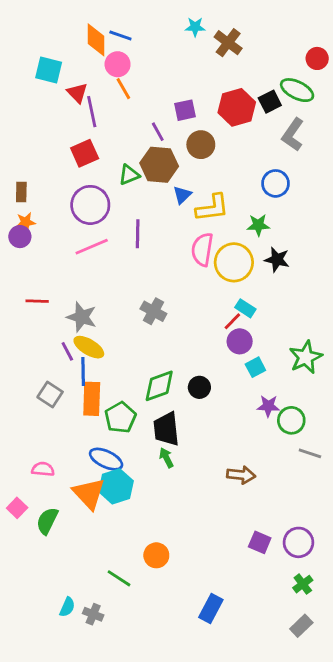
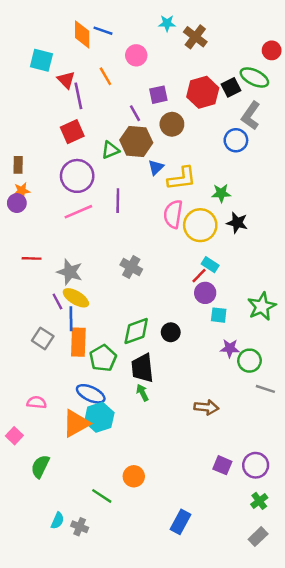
pink circle: (118, 64) -> (136, 55), moved
blue circle: (276, 183) -> (236, 140), moved
cyan square: (255, 367) -> (219, 315), turned 35
orange triangle: (89, 494) -> (76, 423), turned 44
green semicircle: (47, 521) -> (40, 466), moved

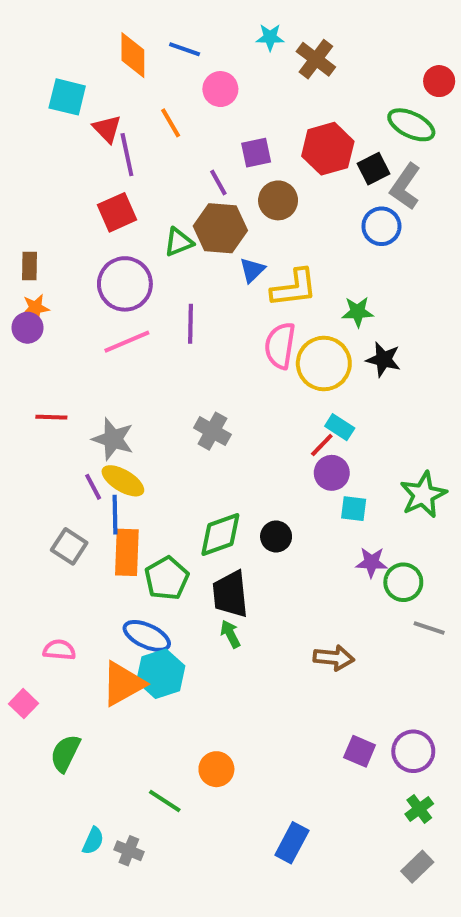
blue line: (103, 31) -> (185, 49), moved
black square: (231, 87) -> (374, 169), moved

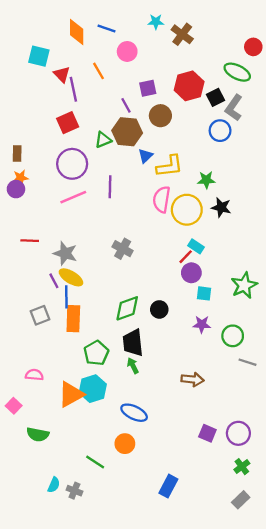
gray square: (69, 546) -> (40, 315), turned 36
purple star: (372, 562) -> (202, 324), moved
green pentagon: (167, 578) -> (96, 353), moved
blue ellipse: (147, 636) -> (134, 413), moved
green semicircle: (65, 753) -> (38, 434), turned -105

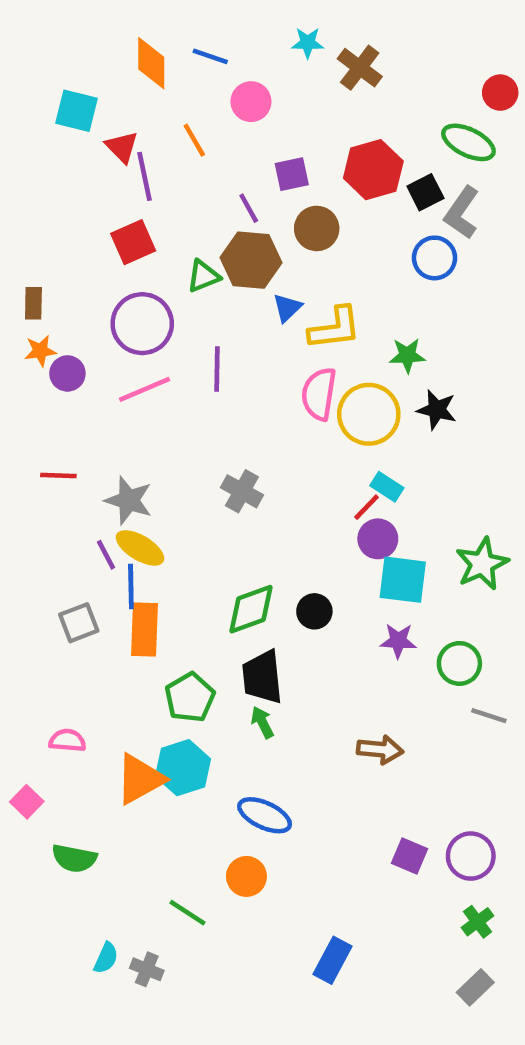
purple circle: (16, 189) -> (67, 373), moved
cyan square: (204, 293) -> (403, 580), size x1.6

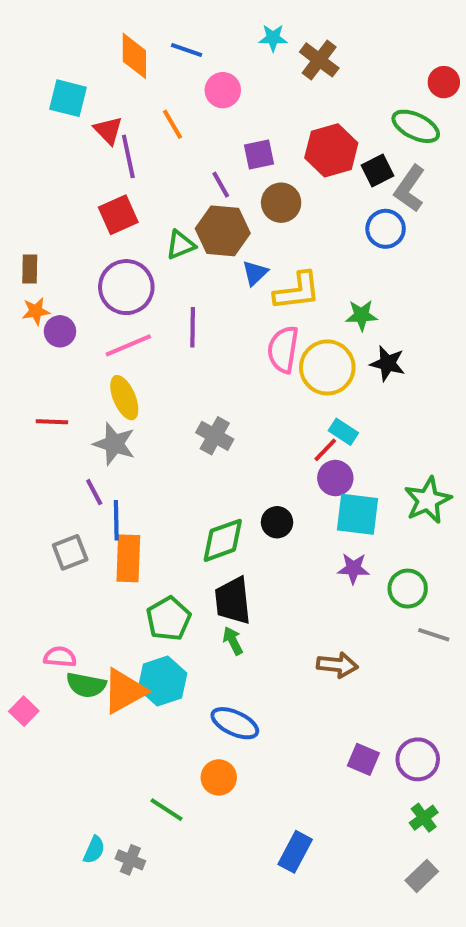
yellow ellipse: (140, 548) -> (124, 398), moved, turned 36
black circle: (314, 611) -> (277, 522), moved
green semicircle: (74, 858) -> (86, 685), moved

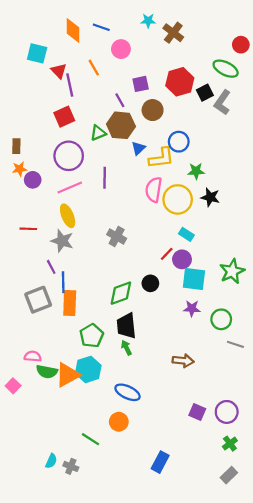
blue circle: (386, 229) -> (179, 142), moved
red line: (325, 450) -> (167, 254), moved
gray square: (70, 552) -> (38, 300), size x1.4

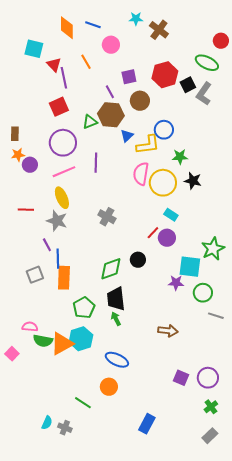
cyan square: (194, 279) -> (190, 267), moved
gray square: (38, 300) -> (35, 275), size x0.7

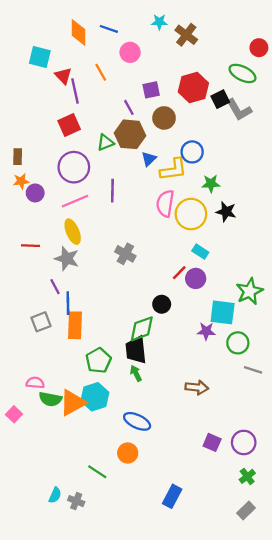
gray L-shape: (204, 94) -> (239, 110), turned -65
green diamond: (111, 269) -> (142, 329), moved

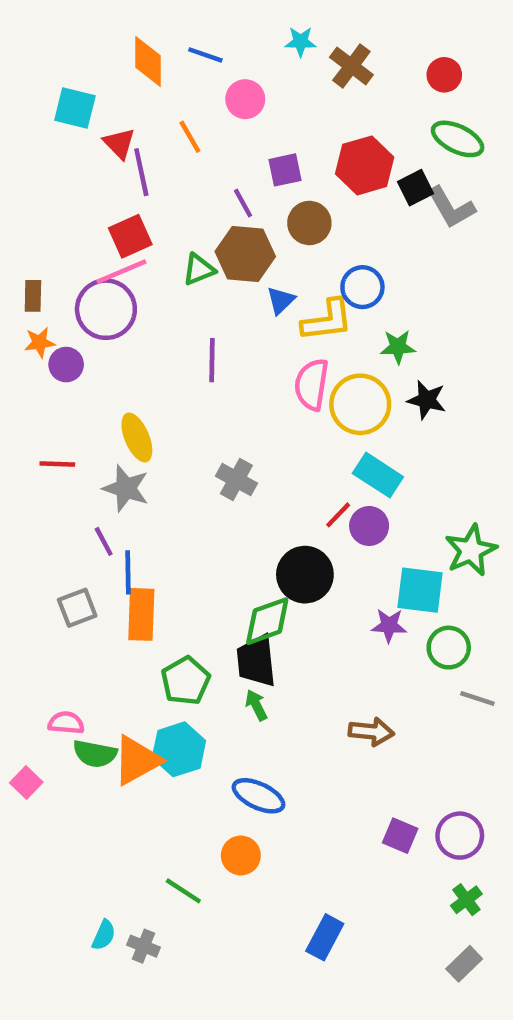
red circle: (259, 48) -> (444, 75), moved
purple circle: (74, 167) -> (106, 309), moved
pink line: (75, 201) -> (121, 272), moved
cyan rectangle: (200, 252) -> (378, 475), size x1.5
black circle: (162, 304) -> (305, 575), size x1.6

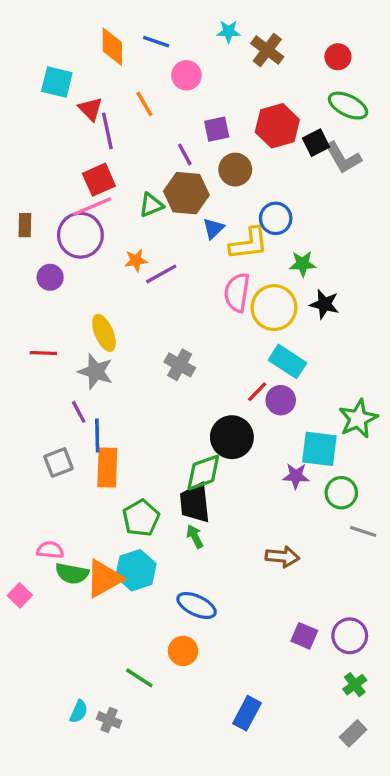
orange star: (40, 342) -> (136, 260), moved
purple line: (212, 360) -> (161, 274), turned 60

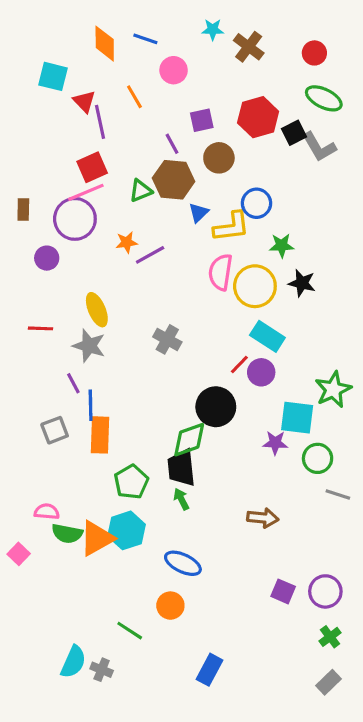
cyan semicircle: (79, 712) -> (73, 662), size x1.5
blue rectangle: (247, 713) -> (210, 670), moved

